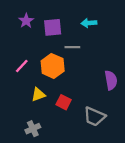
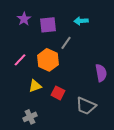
gray line: (72, 47) -> (66, 43), turned -56

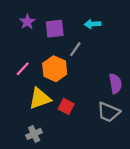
yellow triangle: (35, 86) -> (40, 98), size x1.5
gray trapezoid: (86, 106) -> (108, 112), moved

